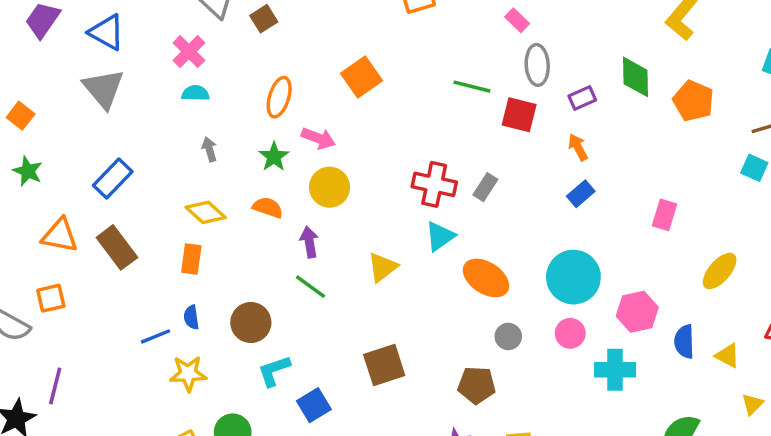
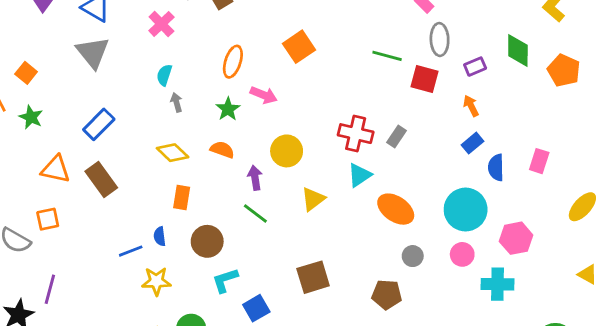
cyan semicircle: (196, 93) -> (164, 75), moved, turned -75
yellow circle: (329, 187) -> (287, 151), moved
orange rectangle: (191, 259) -> (182, 198), moved
blue semicircle: (684, 342) -> (496, 167), moved

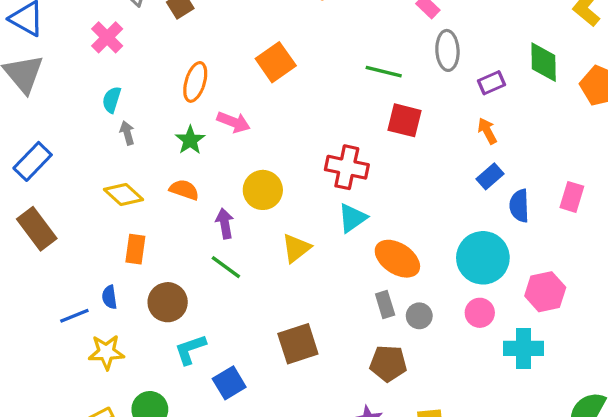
red square: (424, 79) -> (405, 120), moved
gray rectangle: (396, 136) -> (385, 304), moved, turned -50

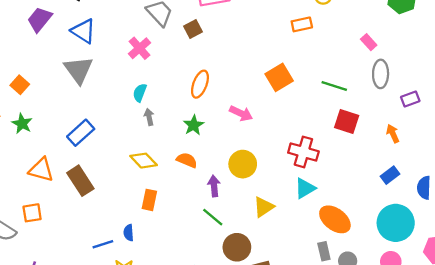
orange square: (276, 62) -> (279, 77), moved
pink arrow: (234, 122) -> (241, 113), moved
orange arrow: (487, 131) -> (393, 134), moved
blue rectangle: (490, 176) -> (390, 175), moved
brown circle: (168, 302) -> (237, 247), moved

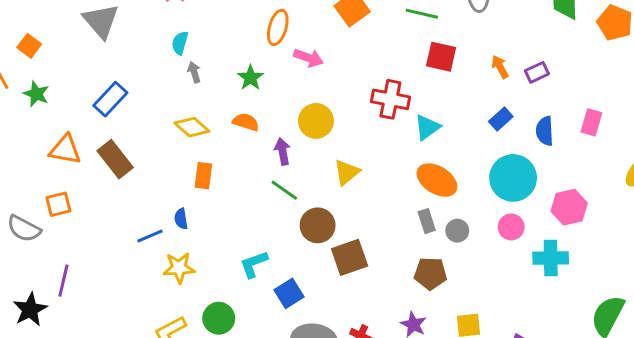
orange ellipse: (200, 84) -> (278, 27), moved
purple rectangle: (410, 99) -> (537, 72), moved
cyan triangle: (305, 188) -> (427, 127), moved

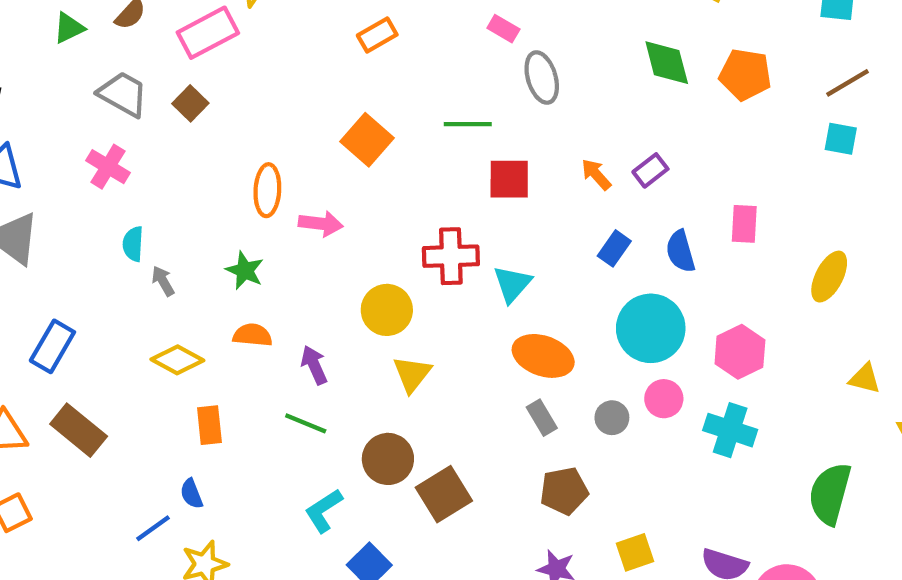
yellow circle: (316, 121) -> (387, 310), moved
green line: (284, 190) -> (306, 423), moved
gray circle: (457, 231) -> (612, 418), moved
cyan cross: (551, 258) -> (730, 430), turned 32
cyan L-shape: (254, 264) -> (324, 511), moved

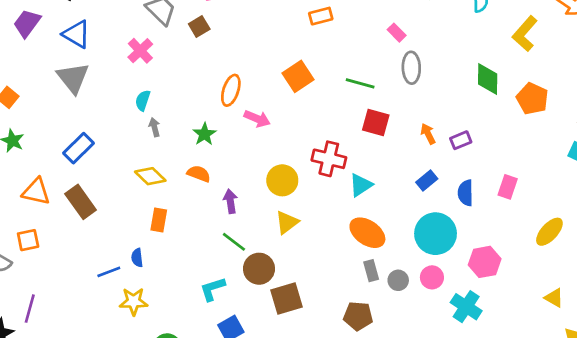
gray rectangle: (542, 418) -> (371, 271), moved
green line: (306, 423) -> (234, 242), moved

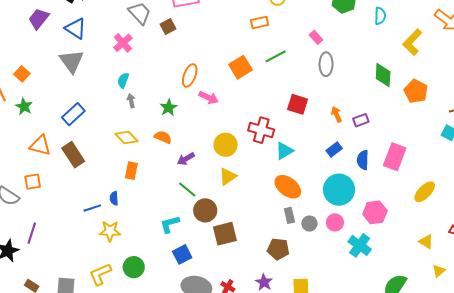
green line: (360, 83) -> (276, 56), moved, turned -45
pink rectangle: (508, 187) -> (395, 157), size x1.5
purple arrow: (230, 201) -> (186, 159), turned -114

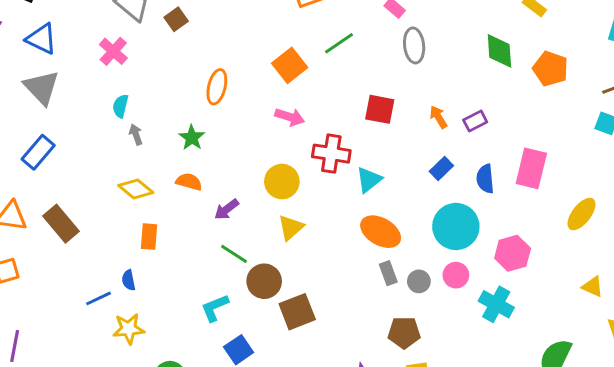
pink arrow: (209, 98) -> (290, 117), moved
blue rectangle: (73, 114) -> (38, 152), moved
brown pentagon: (278, 249) -> (404, 333), moved

